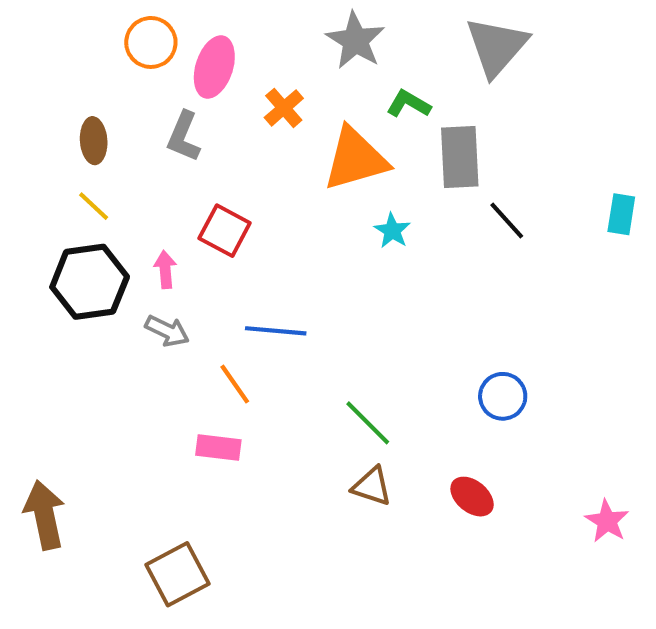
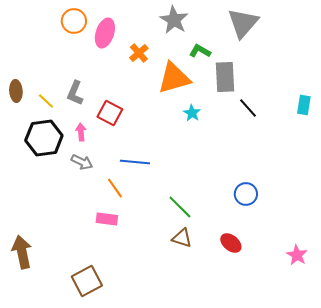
gray L-shape: (184, 137) -> (75, 93), moved
brown ellipse: (94, 141) -> (16, 91), moved

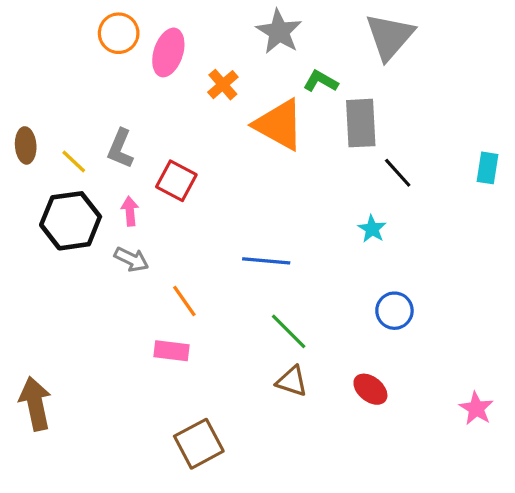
orange triangle: (174, 78) -> (279, 125), turned 45
cyan star: (192, 113) -> (372, 229), moved
blue line: (135, 162) -> (266, 261), moved
brown square: (87, 281) -> (199, 444), moved

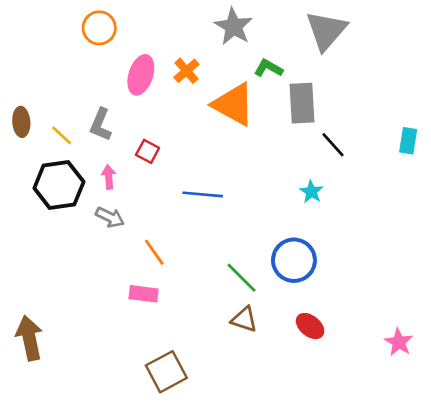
pink ellipse: (168, 52) -> (141, 75), moved
red square: (176, 181) -> (148, 151), size x0.7
blue line: (266, 261) -> (203, 194), moved
blue circle: (394, 311) -> (294, 260), moved, size x1.4

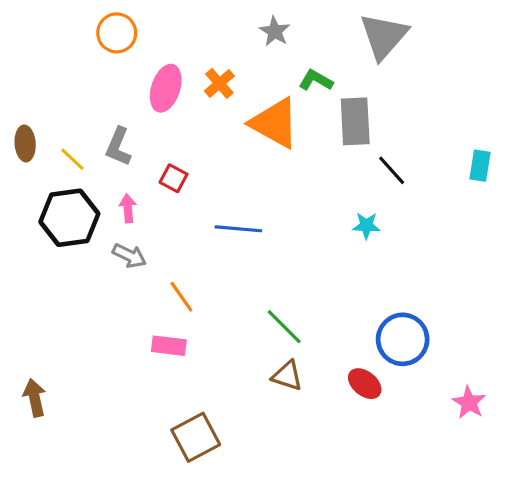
gray star: (234, 27) -> (275, 31), size x0.7
cyan star: (311, 192) -> (366, 226), turned -30
blue circle: (294, 260) -> (403, 339), moved
brown arrow: (29, 338) -> (35, 398), size x0.7

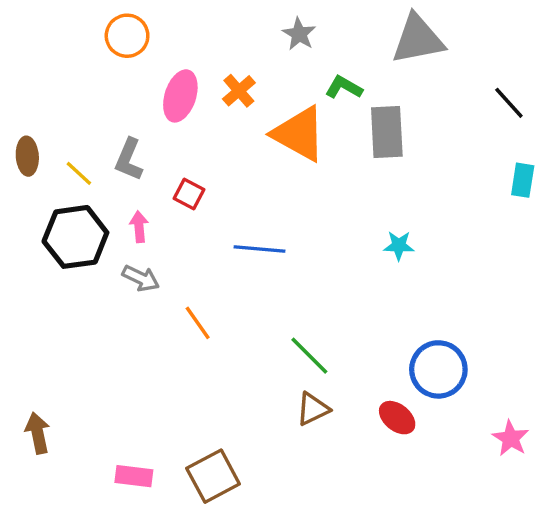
gray triangle: (384, 36) -> (418, 39), turned 38
black line: (392, 170) -> (509, 103), moved
pink rectangle: (169, 346) -> (134, 476), moved
brown triangle: (287, 376) -> (313, 409), turned -44

